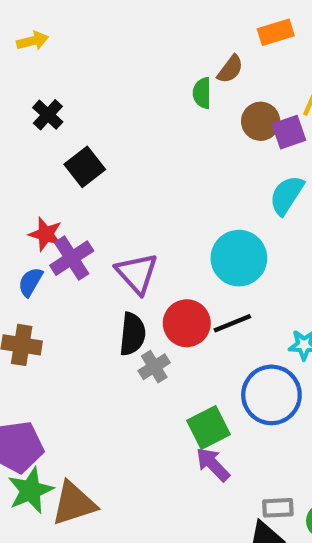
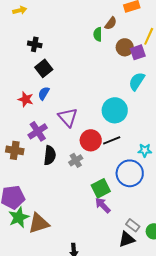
black cross: (48, 115) -> (35, 44), moved, turned -32
purple cross: (72, 258) -> (38, 131), moved
blue semicircle: (30, 282) -> (44, 93), moved
black semicircle: (132, 334) -> (50, 155), moved
gray rectangle: (278, 508) -> (133, 225), turned 40

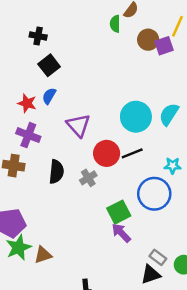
cyan semicircle: (137, 81) -> (169, 114), moved
purple cross: (38, 131) -> (28, 135), moved, turned -36
brown triangle: (39, 223) -> (43, 255), size x0.7

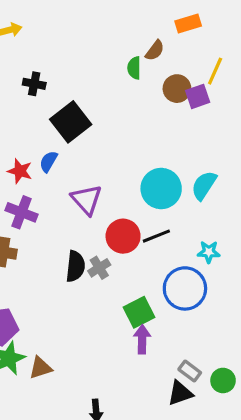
black square: (49, 65) -> (71, 122), moved, size x1.4
black semicircle: (56, 172) -> (75, 266), moved
purple arrow: (121, 233) -> (142, 339), turned 45

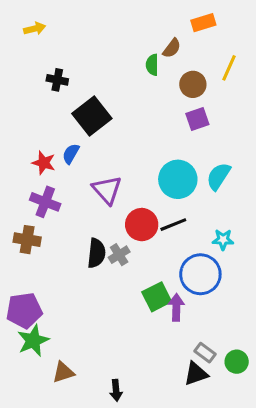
purple square: (198, 96) -> (197, 119), moved
purple arrow: (142, 339) -> (176, 307), moved
brown triangle: (41, 368) -> (63, 372), moved

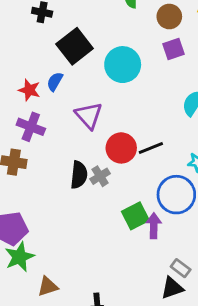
cyan circle: (178, 179) -> (123, 65), moved

